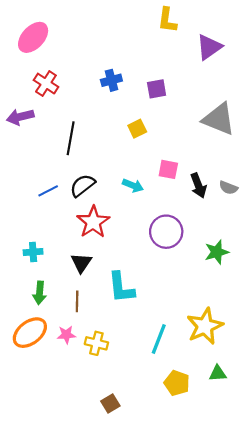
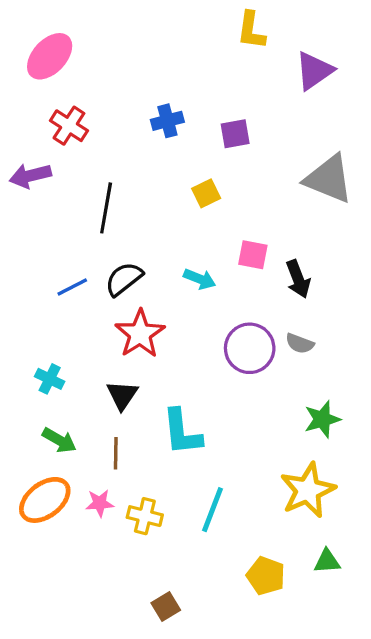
gray semicircle: (228, 188) -> (300, 343), moved
cyan cross: (33, 252) -> (50, 379), turned 30
green star: (217, 252) -> (322, 419), moved
green arrow: (40, 293) -> (59, 440), turned -65
cyan line: (159, 339) -> (213, 510), moved

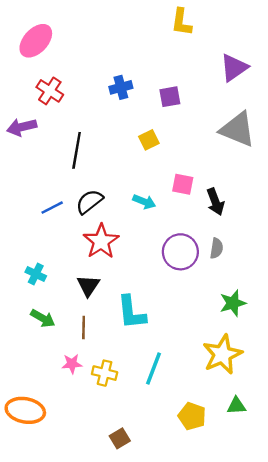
purple triangle: (314, 71) -> (234, 68), moved
gray semicircle: (300, 343) -> (217, 248), turned -102
orange ellipse: (45, 500) -> (25, 410), moved, turned 48

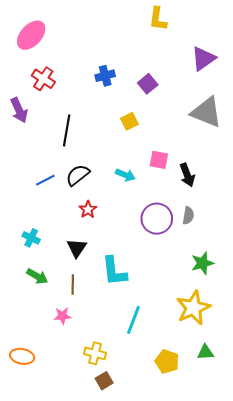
purple square: (170, 97) -> (148, 84), turned -30
purple arrow: (22, 127) -> (19, 110), turned -100
red star: (101, 241) -> (88, 209), size x0.6
yellow cross: (105, 373) -> (95, 353), moved
orange ellipse: (25, 410) -> (22, 356), size x0.7

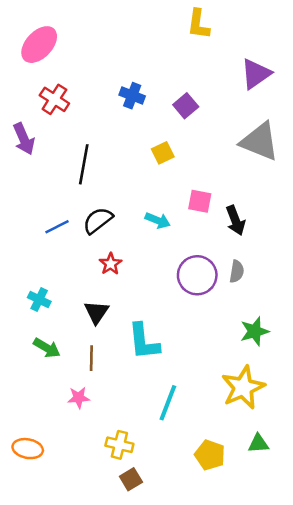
blue cross: (105, 76) -> (132, 96), turned 36

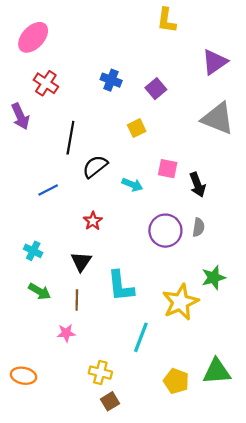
black semicircle: (98, 220) -> (95, 167), moved
yellow star: (243, 387) -> (180, 302), moved
green triangle: (258, 443) -> (217, 371), size x1.6

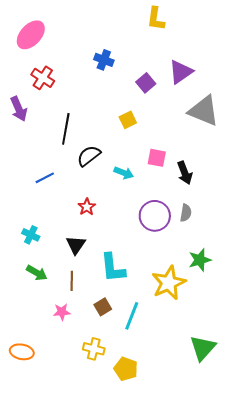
purple triangle: (215, 62) -> (181, 72), moved
blue cross: (111, 80) -> (104, 60), moved
green triangle: (217, 371) -> (203, 348), turned -44
yellow pentagon: (176, 381) -> (126, 369), moved
brown square: (110, 401) -> (103, 307), moved

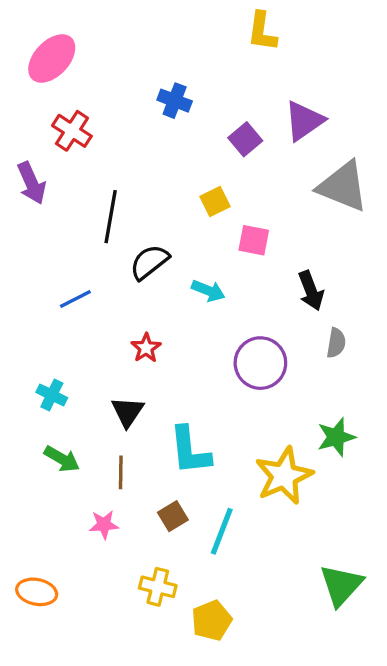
pink square: (157, 158) -> (254, 240), moved
gray semicircle: (186, 213) -> (336, 343), moved
yellow pentagon: (126, 369) -> (212, 620), turned 30

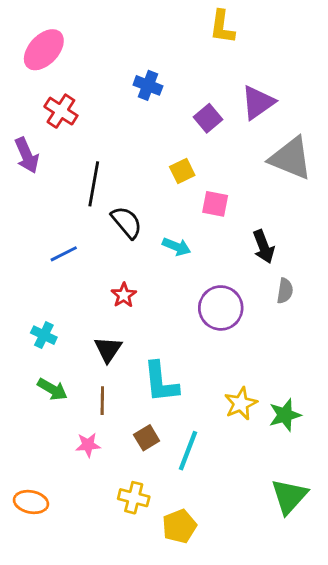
black semicircle: (149, 262) -> (127, 222), turned 88
green star: (336, 437) -> (285, 415), moved
yellow star: (284, 476) -> (241, 404), size x0.7

